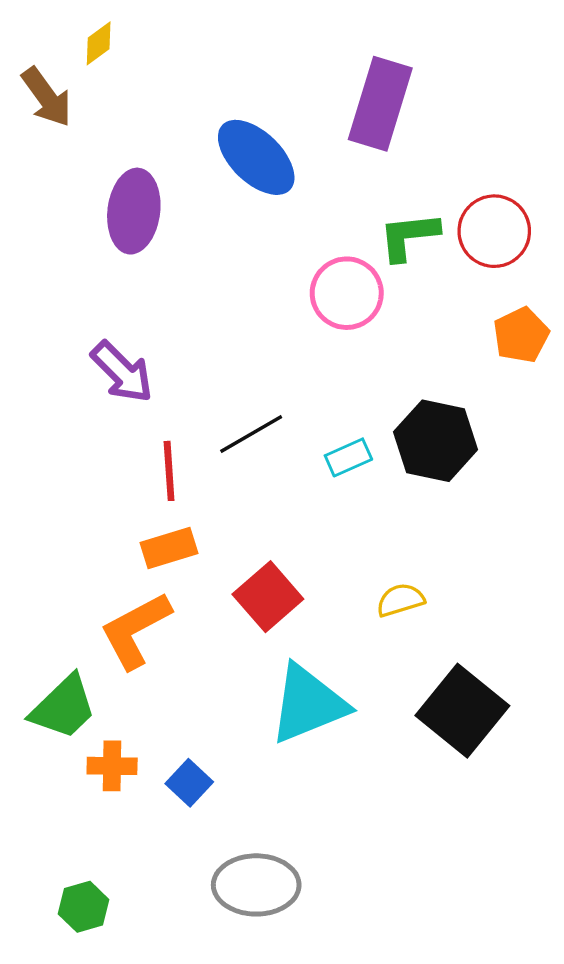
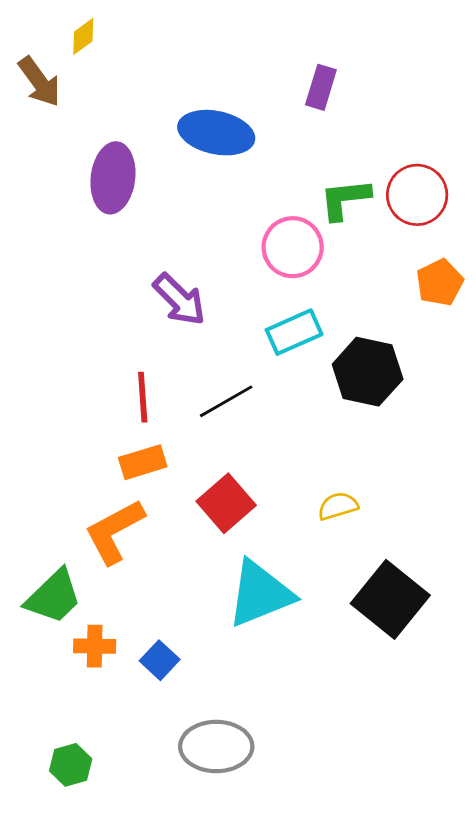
purple rectangle: (380, 104) -> (321, 87), size x0.6
blue ellipse: (256, 157) -> (216, 133), turned -32
purple arrow: (122, 372) -> (179, 300), moved
black line: (251, 434) -> (226, 401), moved
cyan rectangle: (348, 457) -> (294, 332), moved, size x1.4

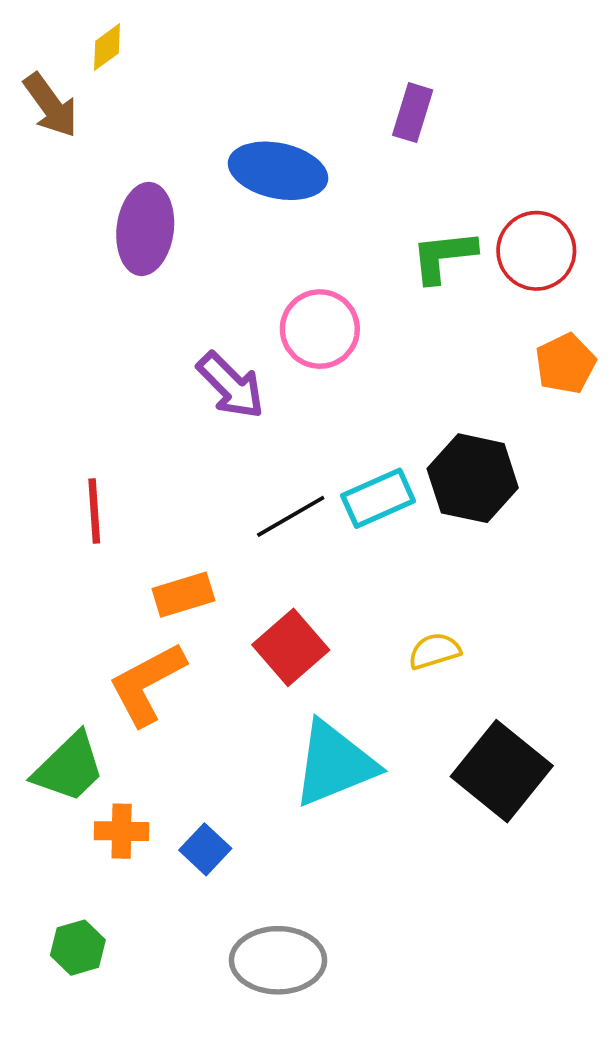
pink circle: (293, 247) -> (320, 329), moved
cyan rectangle: (294, 332) -> (378, 498), moved
red line: (143, 397) -> (94, 511), moved
green hexagon: (71, 765) -> (78, 948), moved

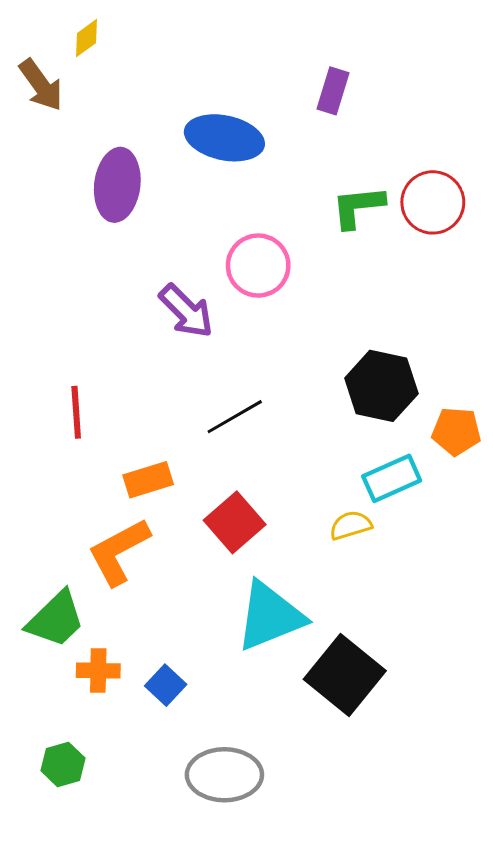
orange pentagon: (565, 364) -> (456, 431), moved, turned 30
cyan rectangle: (378, 498) -> (392, 478), moved
black square: (502, 771) -> (345, 675), moved

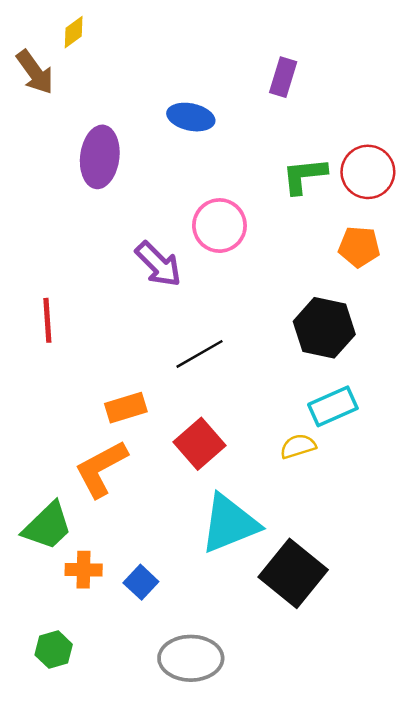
blue ellipse: (224, 138) -> (191, 117), size x0.7
red line: (76, 412) -> (47, 320), moved
orange pentagon: (456, 431) -> (359, 247), moved

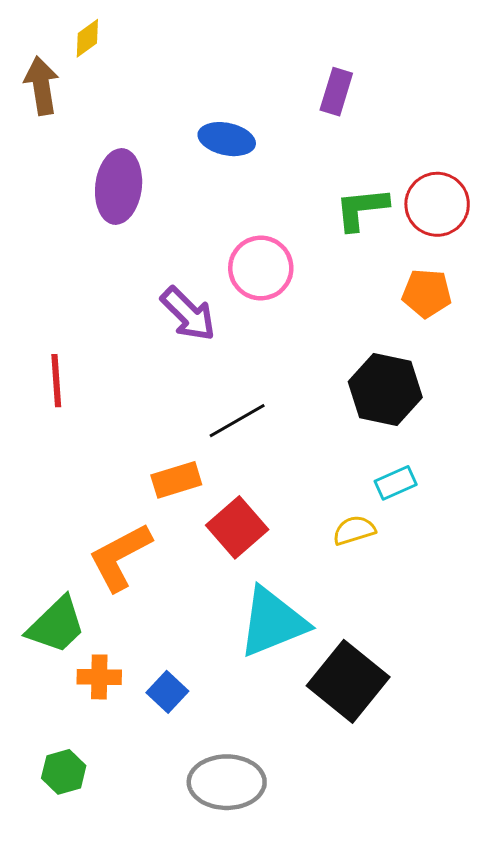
brown arrow: (35, 72) -> (41, 86), turned -153
cyan rectangle: (333, 406) -> (396, 483), size x0.7
orange rectangle: (126, 408) -> (176, 480), moved

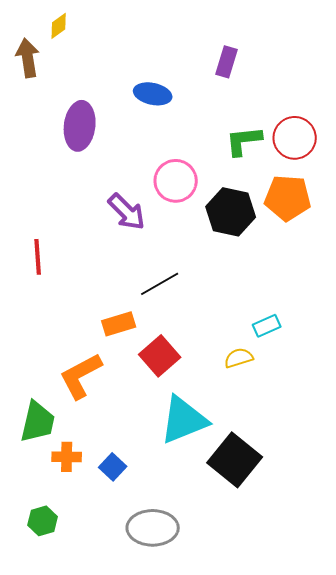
orange pentagon: (427, 293) -> (288, 198), size x1.4
black hexagon: (385, 390) -> (231, 212), moved
green trapezoid: (56, 625) -> (38, 422), turned -33

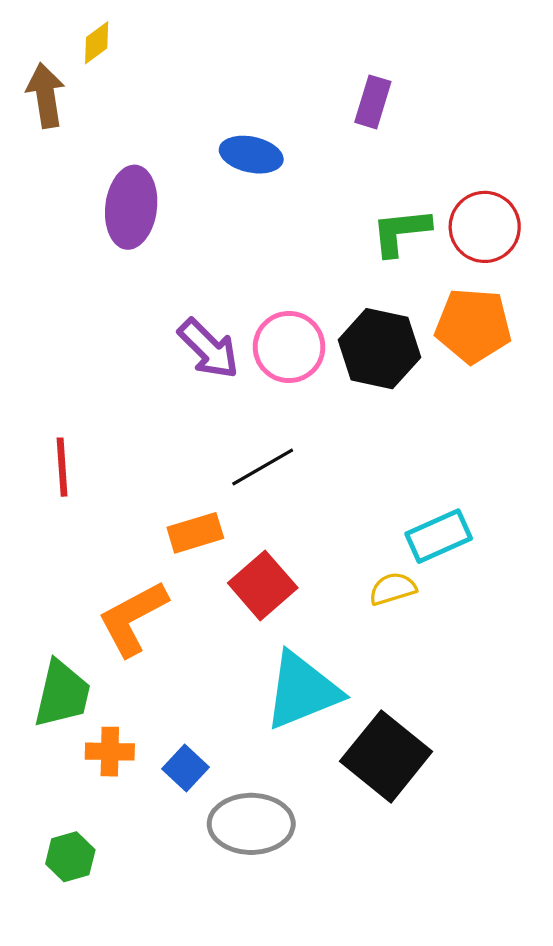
pink circle: (176, 181) -> (289, 347), moved
red line: (38, 257) -> (62, 467), moved
cyan rectangle: (267, 326) -> (439, 536), size x1.4
gray ellipse: (153, 528) -> (251, 824), moved

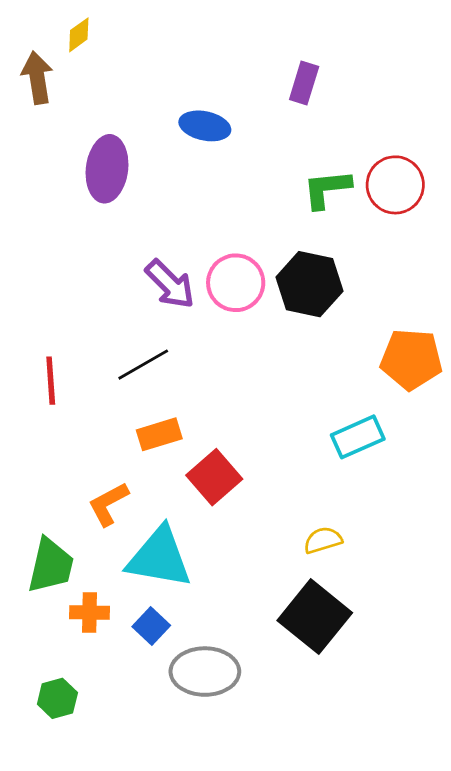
orange pentagon: (473, 326) -> (411, 359), moved
black line: (263, 467) -> (143, 365), moved
yellow semicircle: (393, 589) -> (323, 540), moved
orange L-shape: (133, 618) -> (108, 504), size x0.7
cyan triangle: (302, 691) -> (159, 558), moved, turned 32

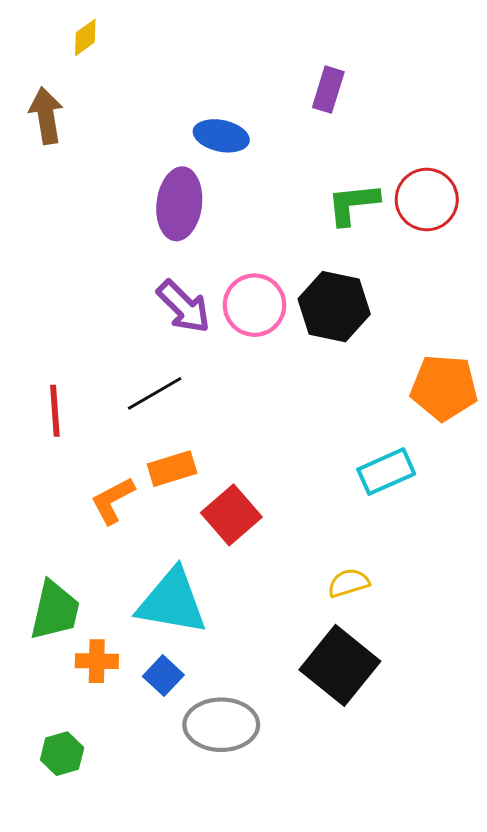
brown arrow: (37, 78) -> (46, 116), moved
purple ellipse: (107, 169) -> (179, 204), moved
orange L-shape: (108, 504) -> (113, 500), moved

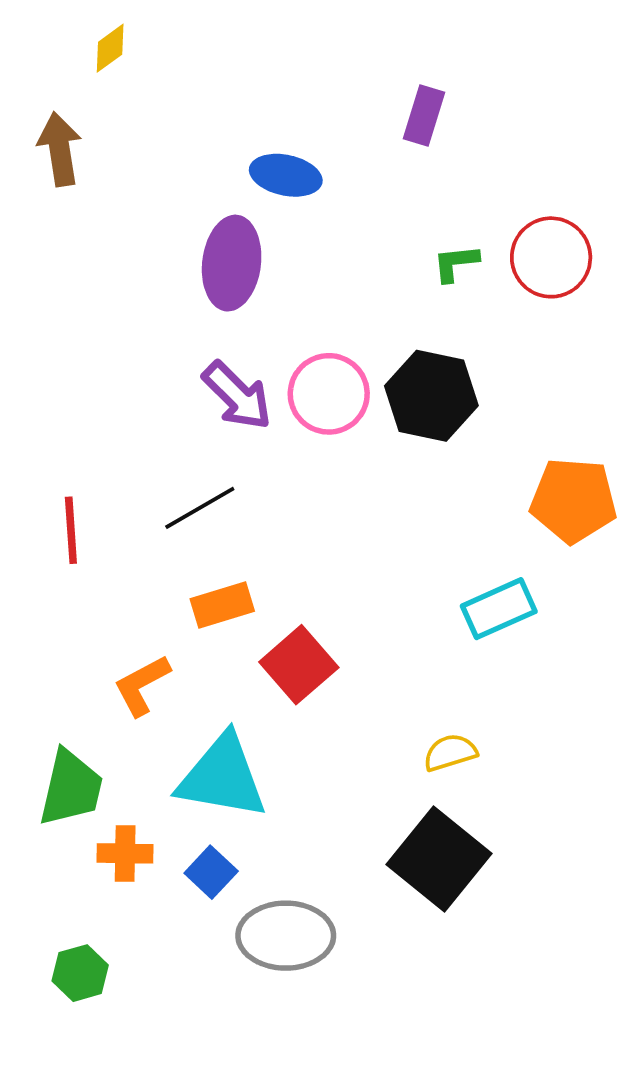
green L-shape: (353, 204) -> (456, 263), size x0.7
orange L-shape: (113, 500) -> (142, 685), moved

